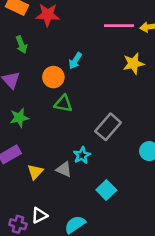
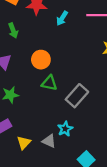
cyan arrow: (75, 61) -> (62, 18), moved
gray rectangle: (108, 127) -> (77, 96), moved

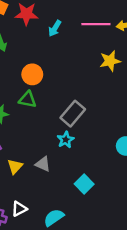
green triangle: (49, 83) -> (28, 99), moved
cyan star: (65, 129) -> (66, 140), moved

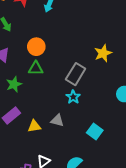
yellow star: (110, 61) -> (103, 53), moved
yellow triangle: (15, 166) -> (34, 126), turned 48

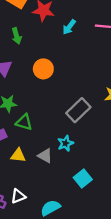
green triangle: (36, 68) -> (24, 122), moved
cyan star: (73, 97) -> (65, 143), moved

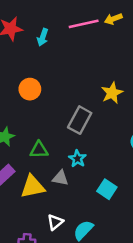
green triangle: (24, 122) -> (39, 150), moved
yellow triangle: (18, 155) -> (33, 187), size x1.5
white triangle: (18, 196) -> (55, 222), moved

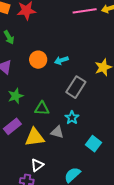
cyan arrow: (43, 37) -> (61, 60), moved, turned 48
white triangle: (55, 222) -> (37, 165), moved

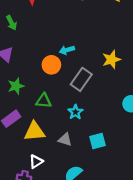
orange circle: (38, 60) -> (51, 65), moved
gray triangle: (57, 132) -> (65, 140), moved
cyan square: (93, 144) -> (97, 141), turned 35

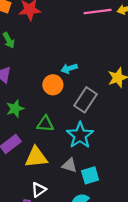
cyan star: (75, 112) -> (80, 135), size x1.6
cyan square: (97, 141) -> (90, 175), moved

